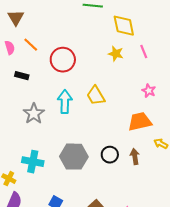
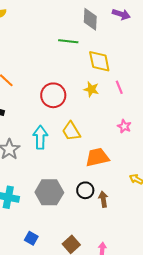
red circle: (63, 60) -> (53, 95), moved
orange trapezoid: (140, 122) -> (97, 157), moved
brown arrow: (135, 157) -> (103, 199), moved

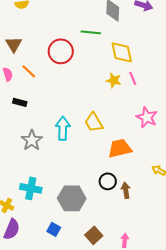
pink line: (119, 87) -> (133, 78), moved
red circle: (53, 95) -> (61, 51), moved
pink star: (124, 126) -> (147, 117), size x1.5
gray hexagon: (49, 192) -> (72, 198), moved

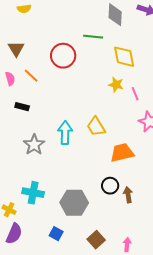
pink line: (133, 78) -> (135, 94), moved

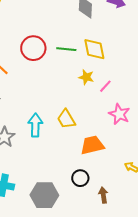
green line: (93, 37) -> (66, 49), moved
pink line: (135, 94) -> (105, 86), turned 64
brown arrow: (128, 195) -> (103, 195), moved

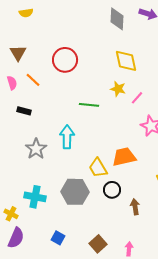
green line: (66, 49) -> (89, 105), moved
yellow trapezoid: (66, 119) -> (98, 168), moved
gray hexagon: (44, 195) -> (75, 192), moved

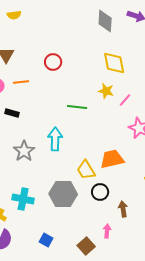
red circle: (65, 60) -> (53, 62), size x0.7
orange line: (33, 80) -> (21, 82), turned -49
pink arrow: (129, 249) -> (107, 231), moved

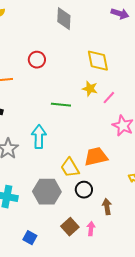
gray diamond: (105, 21) -> (64, 19), moved
brown square: (86, 246) -> (70, 227), moved

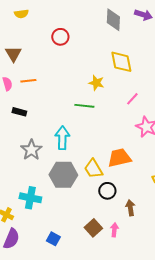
gray diamond: (64, 19) -> (113, 20), moved
red circle: (37, 60) -> (60, 37), moved
yellow star: (90, 89) -> (96, 83), moved
gray hexagon: (47, 192) -> (63, 175), moved

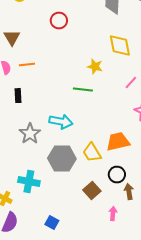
black rectangle: (19, 112) -> (18, 96), turned 72
cyan arrow: (62, 138) -> (61, 122), turned 100
black circle: (107, 191) -> (117, 175), moved
brown square: (93, 228) -> (92, 191), moved

